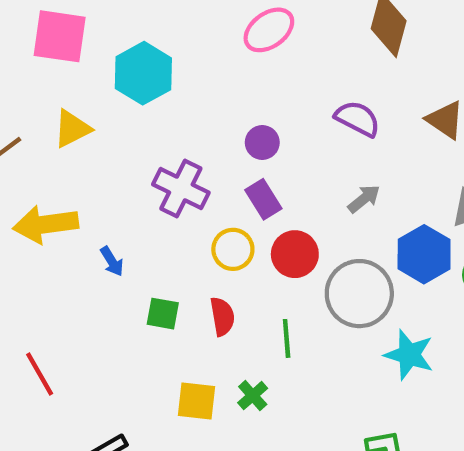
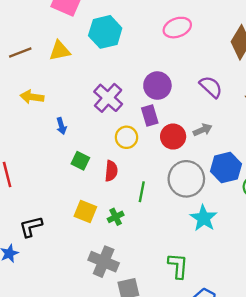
purple circle: (262, 142) -> (157, 86), size x1.5
yellow arrow: (46, 224) -> (32, 97), size x0.7
red circle: (295, 254) -> (173, 137), moved

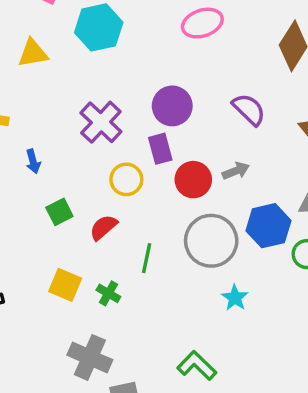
green square: (80, 161) -> (59, 212), turned 36
red semicircle: (111, 171) -> (103, 227), turned -138
green cross: (116, 217) -> (108, 293), turned -35
cyan star: (204, 218) -> (235, 298), size x0.7
green L-shape: (178, 266) -> (197, 366), turned -52

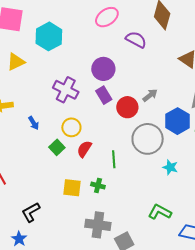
purple semicircle: (249, 109) -> (136, 40), moved
yellow circle: (126, 179) -> (71, 127), moved

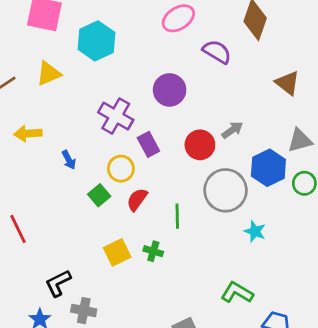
purple rectangle: (104, 95) -> (148, 144), moved
yellow square: (72, 188) -> (117, 252), turned -36
gray cross: (98, 225) -> (84, 311), moved, size x0.7

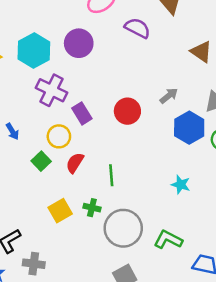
cyan hexagon: (96, 41) -> (34, 50), moved
purple circle: (170, 90) -> (79, 43), moved
gray arrow: (232, 130) -> (169, 96), moved
gray circle: (226, 190) -> (123, 228), moved

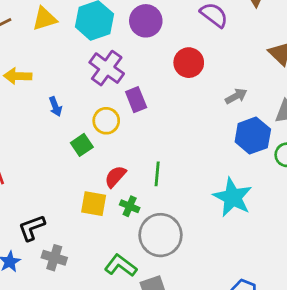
red circle: (127, 111) -> (189, 63), moved
red semicircle: (75, 163) -> (115, 177), moved
cyan star: (181, 185) -> (233, 197), size x1.8
yellow square: (60, 211) -> (94, 204), turned 30
green L-shape: (168, 240) -> (121, 266), moved

